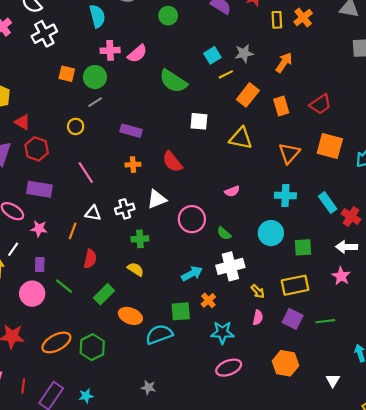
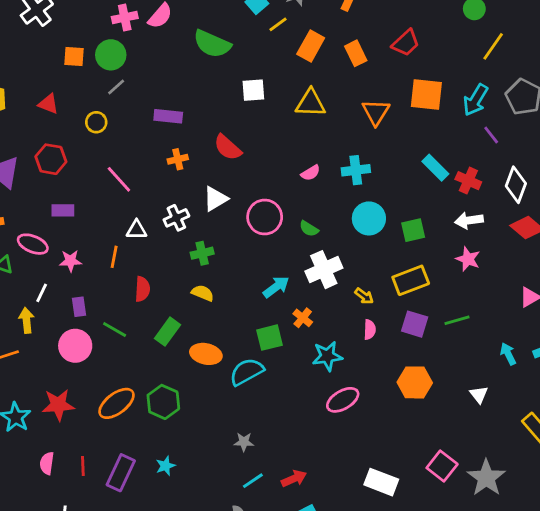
red triangle: (22, 122) -> (48, 104), moved
purple rectangle: (39, 189) -> (63, 210), size x0.7
cyan cross: (285, 195) -> (356, 170), moved

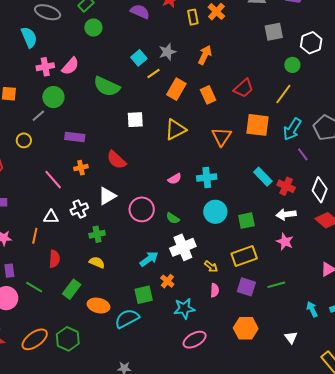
yellow line: (493, 46) -> (283, 94), moved
green circle: (111, 55) -> (53, 97), moved
yellow triangle: (311, 103) -> (176, 129), turned -30
pink line: (119, 179) -> (53, 180), moved

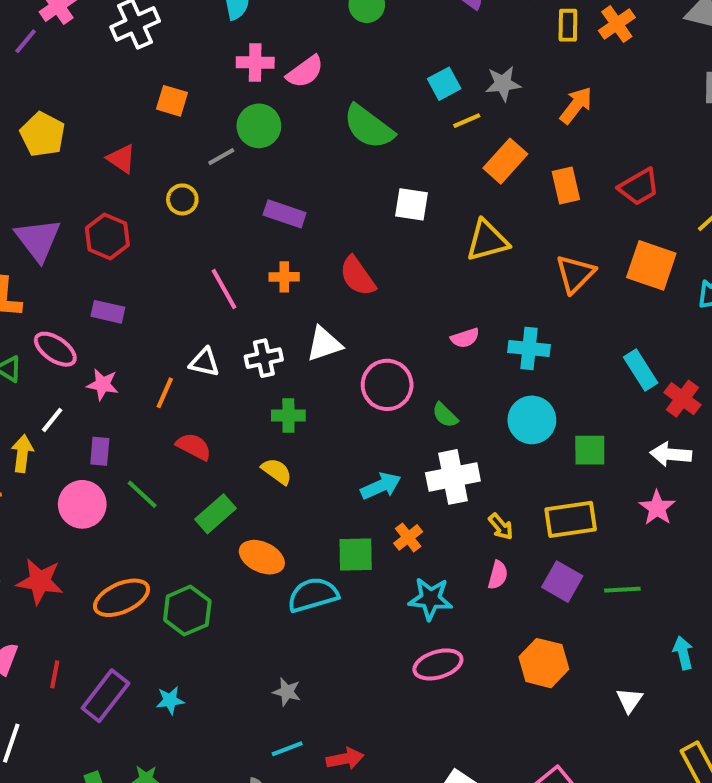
red semicircle: (54, 259) -> (194, 447), turned -78

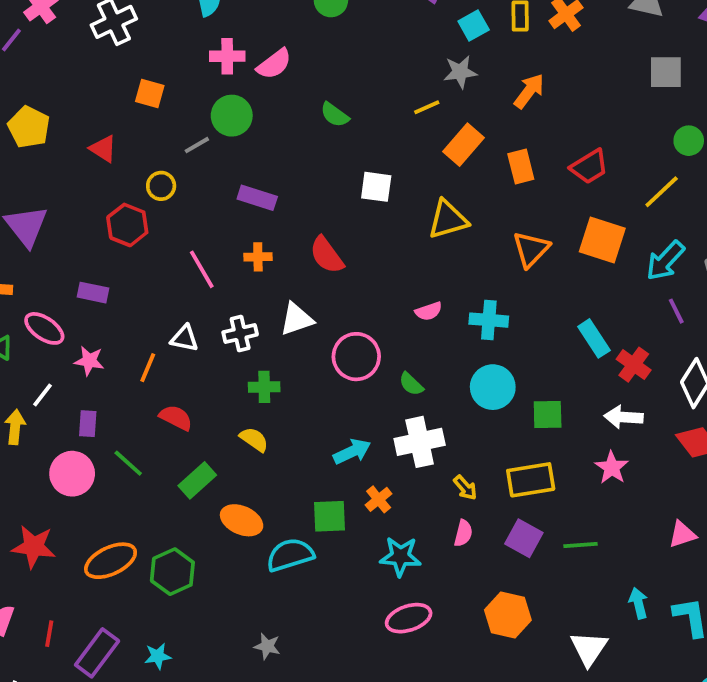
cyan square: (444, 84) -> (474, 25), moved
green semicircle: (369, 127) -> (335, 115), size x0.6
red hexagon: (107, 237) -> (127, 225), moved
white triangle: (629, 700) -> (589, 648), size x1.5

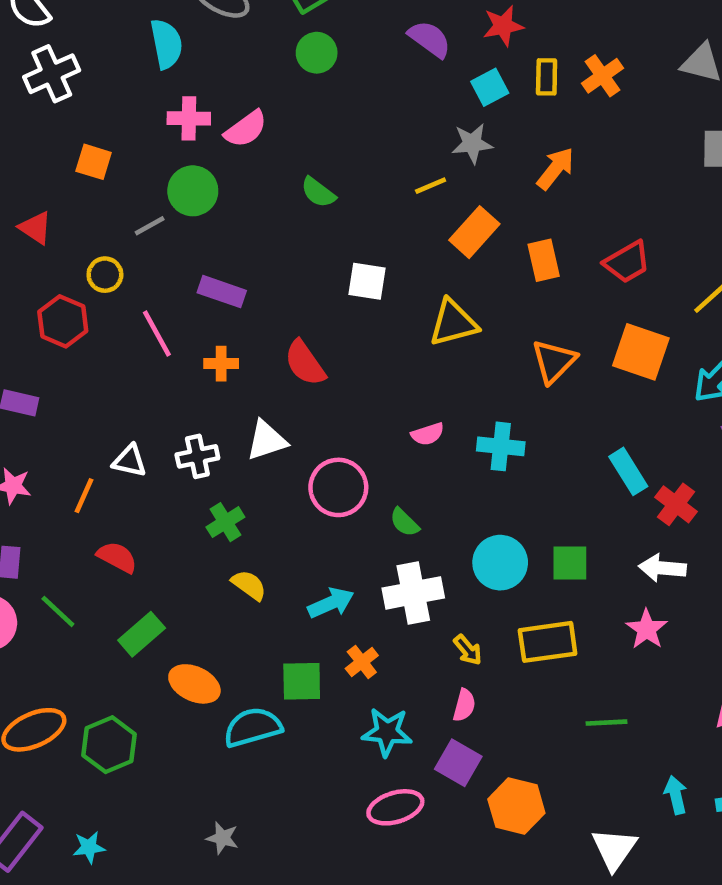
pink line: (202, 269) -> (157, 334), moved
green cross: (264, 387) -> (225, 522), turned -32
cyan circle: (493, 387) -> (500, 563), moved
yellow semicircle: (254, 439) -> (249, 585), moved
purple square: (524, 538) -> (458, 763), moved

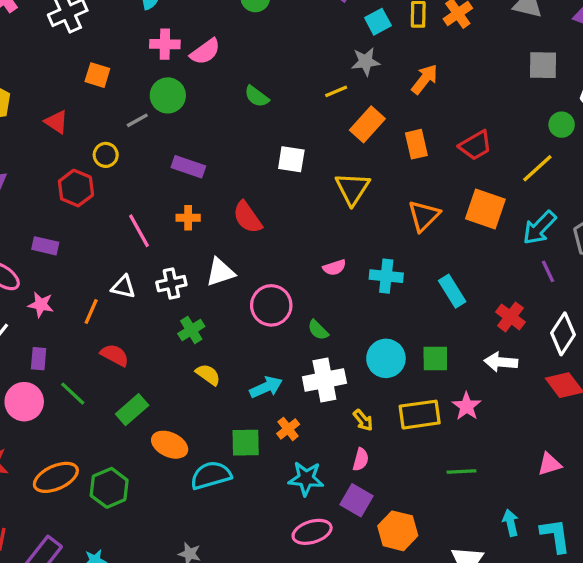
yellow triangle: (453, 323) -> (352, 189), turned -42
pink line: (157, 334) -> (139, 231), moved
cyan rectangle: (628, 471) -> (452, 291), moved
pink star: (647, 629) -> (467, 406), moved

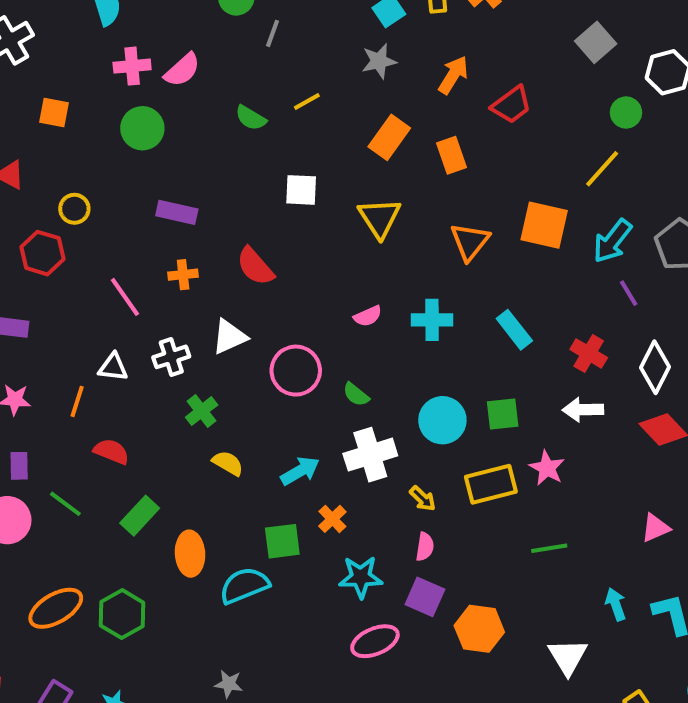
gray square: (543, 65) -> (596, 42), turned -36
yellow line: (336, 91) -> (307, 102), moved
gray line: (137, 120) -> (272, 33), moved, turned -35
red trapezoid: (475, 145) -> (512, 105), moved
orange ellipse: (170, 445) -> (190, 554), turned 68

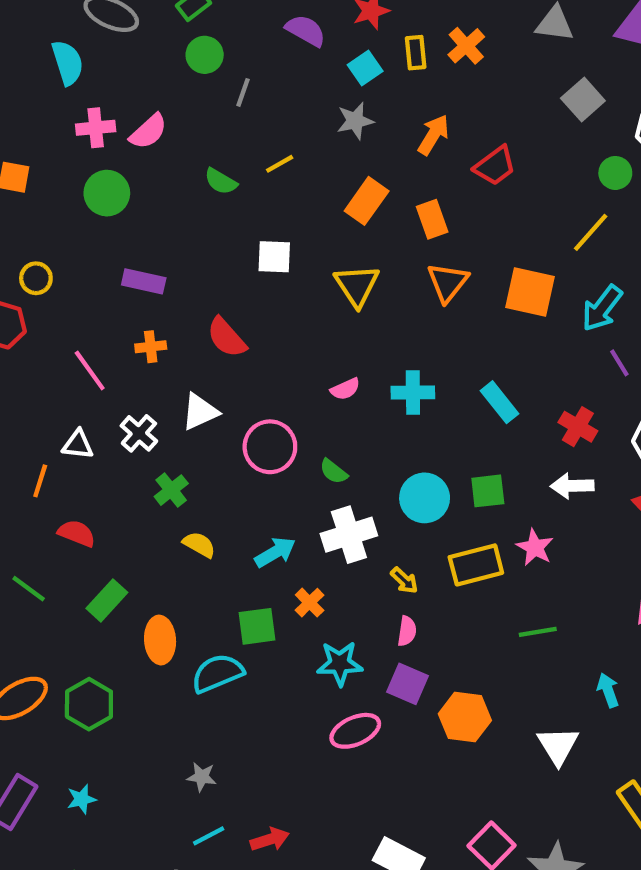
orange triangle: (470, 241) -> (448, 282), moved
white cross: (171, 357) -> (139, 433), turned -30

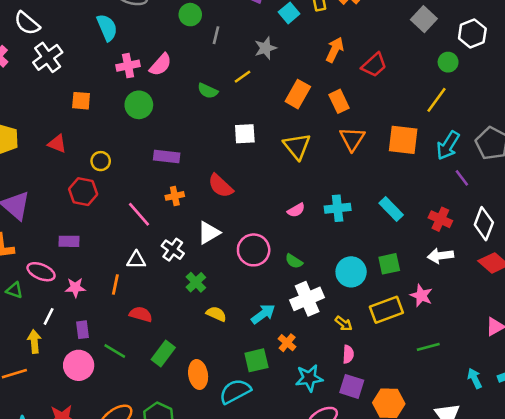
gray star: (355, 121) -> (266, 48), moved

